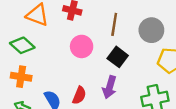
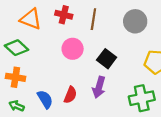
brown line: (114, 24) -> (93, 19), moved
gray circle: (151, 30) -> (135, 21), moved

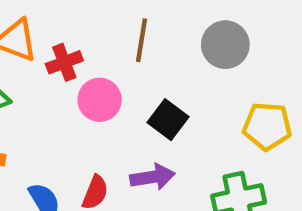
red cross: (64, 15) -> (64, 62), moved, turned -35
purple arrow: (99, 87) -> (153, 177), turned -115

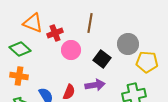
gray circle: (225, 45) -> (128, 44), moved

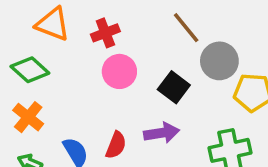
brown line: (90, 23) -> (186, 28), moved, turned -48
red cross: (55, 33) -> (105, 33), moved
orange cross: (19, 76) -> (28, 117), turned 30

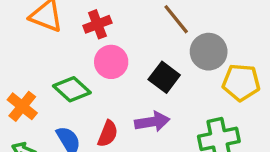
green diamond: (30, 70) -> (72, 89), moved

